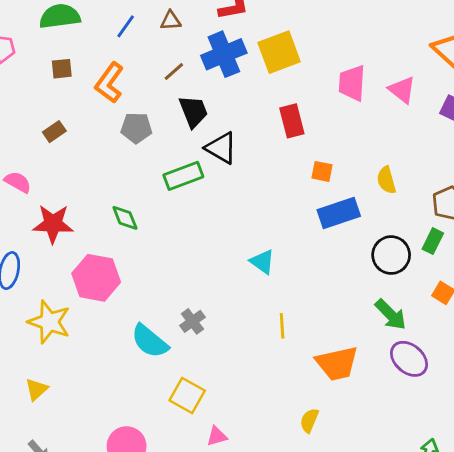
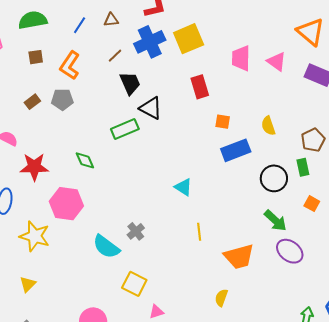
gray pentagon: (136, 128) -> (62, 99), moved
green rectangle: (433, 241) -> (303, 167), turned -36

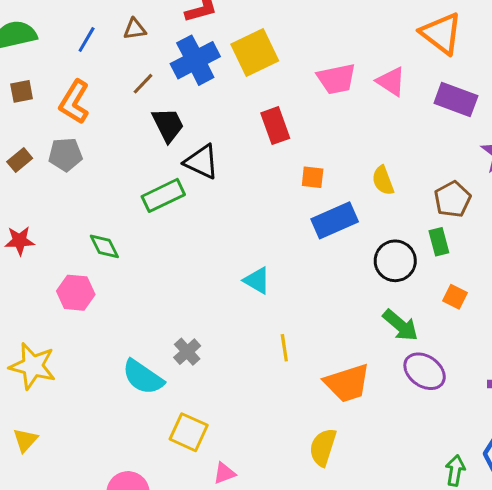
pink trapezoid: (241, 58) -> (336, 79), turned -100
red star: (34, 167) -> (20, 241), moved, size x0.7
pink hexagon: (66, 204) -> (76, 293), moved, size x0.7
yellow semicircle: (221, 298) -> (323, 447), size x1.4

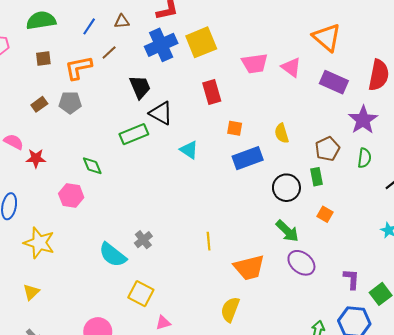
brown line: (143, 84) -> (109, 53), moved
orange L-shape: (74, 102) -> (78, 68), turned 44
cyan triangle: (257, 280) -> (189, 150), moved

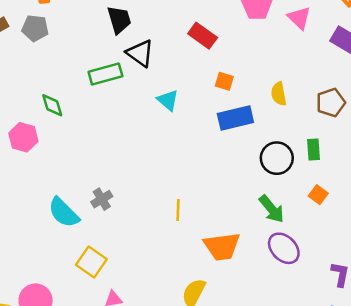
red rectangle: (212, 92) -> (203, 36), turned -45
brown pentagon: (327, 149) -> (331, 103), moved

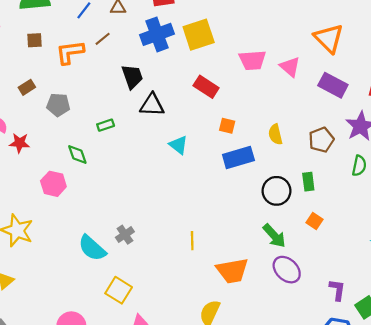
gray pentagon: (35, 28) -> (58, 105), moved
black triangle: (140, 53) -> (152, 105), turned -30
green rectangle: (105, 74) -> (106, 125), moved, size x0.6

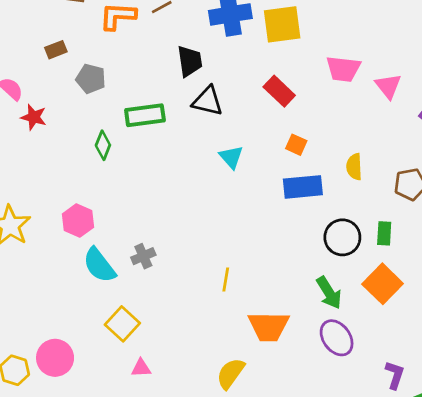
green rectangle: (106, 125) -> (145, 115), size x1.8
green diamond: (77, 155) -> (103, 145), turned 30
pink hexagon: (53, 184) -> (78, 221), moved
orange square: (314, 221) -> (383, 284), size x1.8

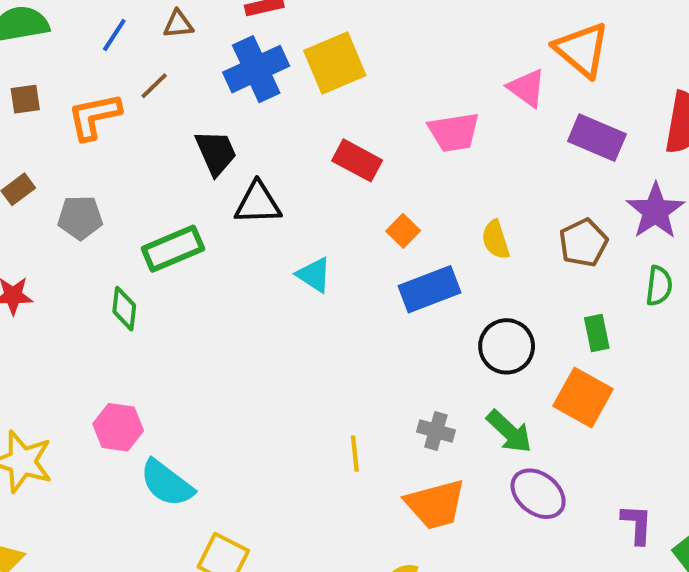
pink trapezoid: (343, 69) -> (454, 132), moved
pink triangle: (388, 86) -> (527, 88), moved
orange square: (296, 145) -> (403, 231), turned 35
green rectangle: (384, 233) -> (597, 333), moved
gray cross: (143, 256) -> (436, 431), moved, turned -35

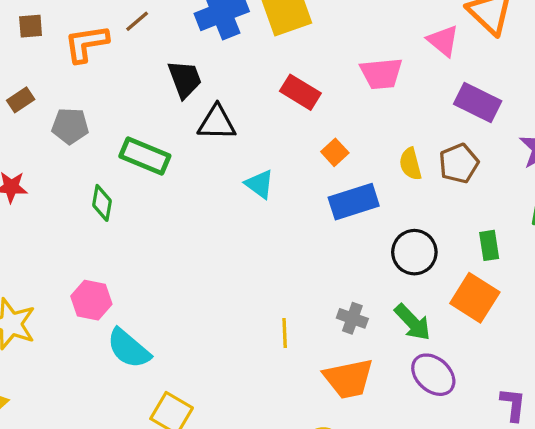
purple rectangle: (597, 138) -> (478, 103), moved
brown pentagon: (583, 243) -> (459, 163), moved
green rectangle: (173, 249) -> (145, 156), turned 42

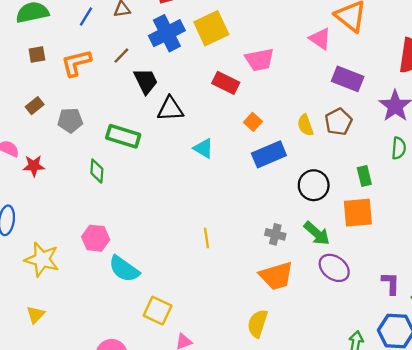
brown line: (137, 21) -> (121, 56), moved
pink trapezoid: (381, 74) -> (259, 60), moved
orange square: (475, 298) -> (358, 213), turned -32
yellow line: (285, 333) -> (206, 238), moved

